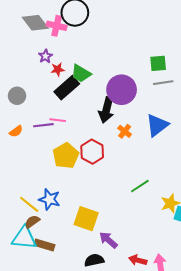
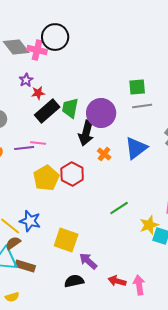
green trapezoid: (81, 73) -> (70, 108), moved, turned 70

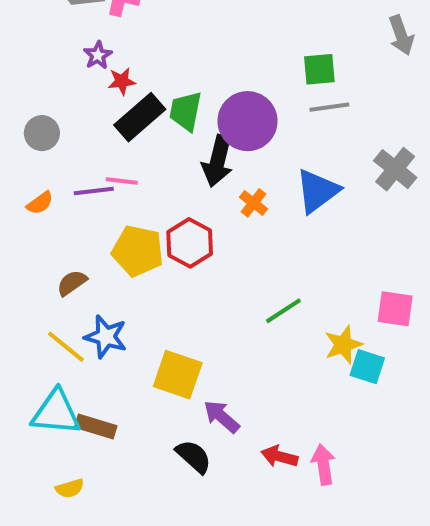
yellow pentagon: (46, 178) -> (138, 251), turned -30
brown semicircle: (13, 243) -> (72, 283), moved
black semicircle: (74, 281) -> (194, 456), turned 54

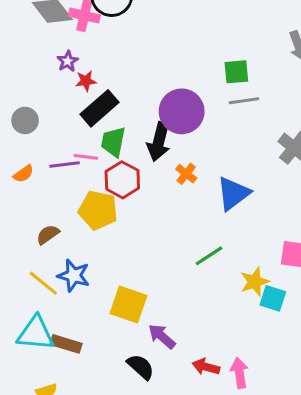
green trapezoid: (186, 111) -> (113, 142), moved
blue triangle: (317, 191) -> (233, 193), moved
red hexagon: (190, 243) -> (122, 180), moved

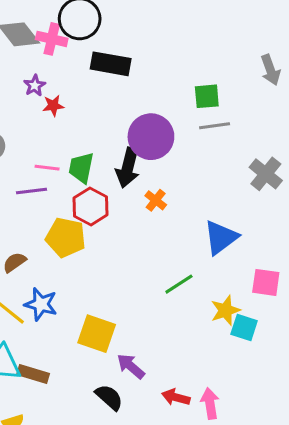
black rectangle: (100, 108) -> (111, 64), moved, turned 51
pink line: (86, 157) -> (47, 168), moved
blue triangle: (233, 193) -> (221, 237), moved

